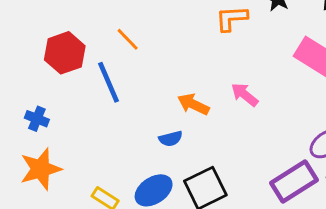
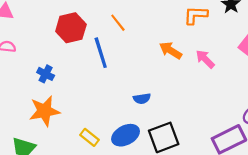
pink arrow: (245, 95) -> (205, 59), moved
orange arrow: (193, 104) -> (171, 50), moved

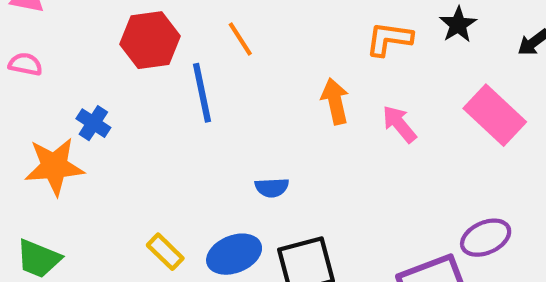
orange arrow: (171, 50) -> (335, 101), turned 40
orange star: (44, 111) -> (54, 166), moved

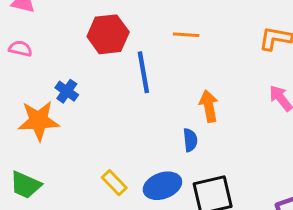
orange line: (240, 39) -> (186, 35), moved, turned -55
orange arrow: (335, 101) -> (209, 106), moved
blue semicircle: (272, 188) -> (190, 140), turned -95

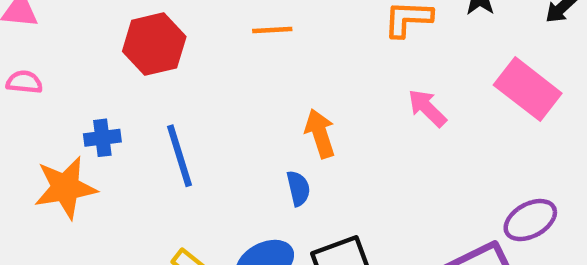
blue line: (143, 72) -> (179, 156), moved
blue cross: (67, 91) -> (102, 138), turned -35

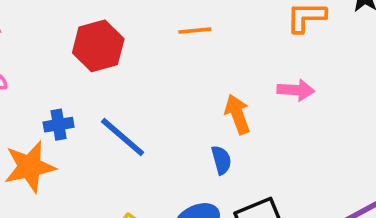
pink arrow: (427, 108) -> (296, 90), moved, turned 141
blue line: (179, 156) -> (123, 137), turned -30

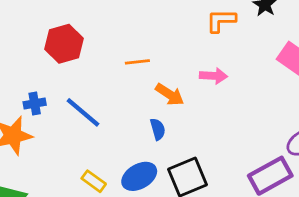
orange line: (195, 31) -> (137, 62), moved
orange arrow: (237, 114) -> (170, 94), turned 144

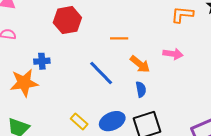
blue line: (83, 112) -> (101, 73), moved
blue semicircle: (158, 129) -> (141, 89), moved

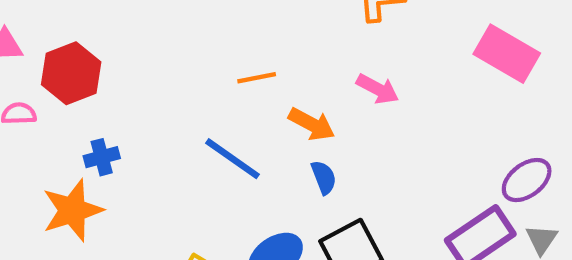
red hexagon: (67, 20) -> (71, 73), moved
pink arrow: (173, 54) -> (378, 89), turned 30

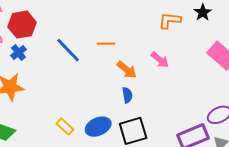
blue cross: (102, 157) -> (18, 52), moved, turned -35
blue line: (233, 159) -> (68, 50), moved

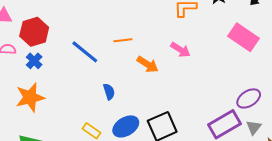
blue semicircle: (127, 95) -> (109, 92), moved

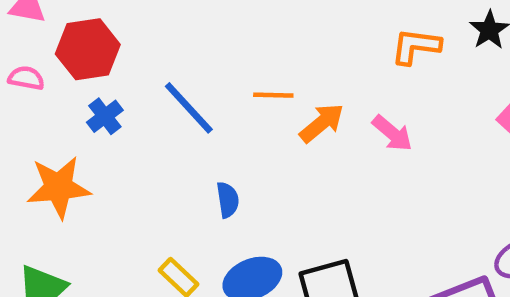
blue cross: (34, 61) -> (105, 116), moved
orange arrow: (148, 64) -> (322, 123), moved, turned -80

